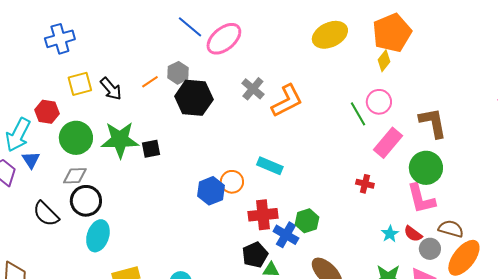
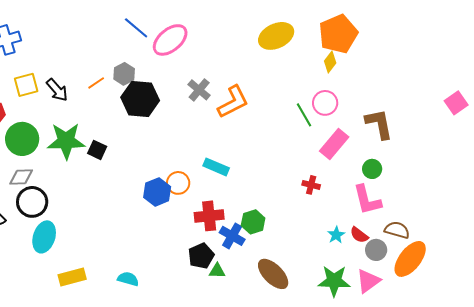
black square: (151, 149) -> (97, 150), turned 36
green circle: (426, 168) -> (372, 169), size x0.6

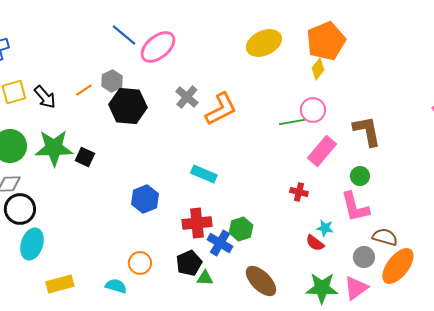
green line: (304, 115) -> (292, 122), turned -70
orange circle: (178, 183) -> (140, 263), moved
cyan star: (336, 235) -> (325, 228), moved, turned -30
red semicircle: (359, 235) -> (315, 243), moved

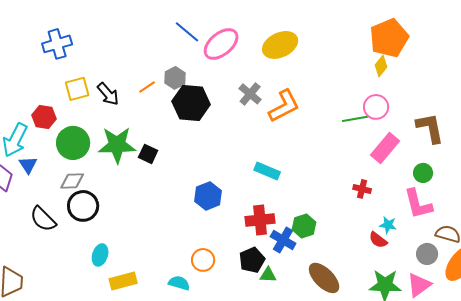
yellow ellipse: (264, 43) -> (280, 45), moved
cyan ellipse: (32, 244) -> (100, 255), moved, size x0.7

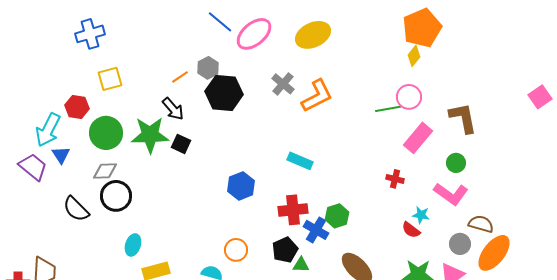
black arrow: (108, 94) -> (173, 109), moved
pink L-shape: (418, 204) -> (451, 194), turned -40

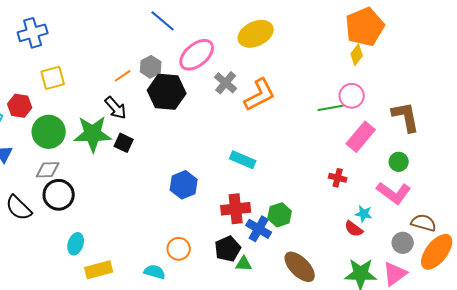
pink ellipse: (254, 34) -> (197, 55), moved

